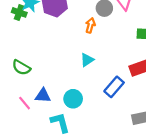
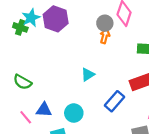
orange arrow: (90, 25) -> (105, 36), moved

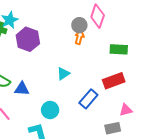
purple hexagon: (56, 19) -> (28, 39), moved
blue triangle: (44, 110) -> (22, 89), moved

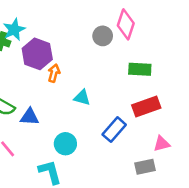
orange arrow: (79, 37) -> (54, 73), moved
green rectangle: (119, 49) -> (140, 69), moved
cyan triangle: (63, 74) -> (82, 98), turned 48

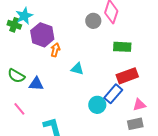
blue rectangle: (114, 130) -> (113, 94), moved
cyan circle: (65, 144) -> (97, 105), moved
gray rectangle: (145, 167) -> (135, 124), moved

